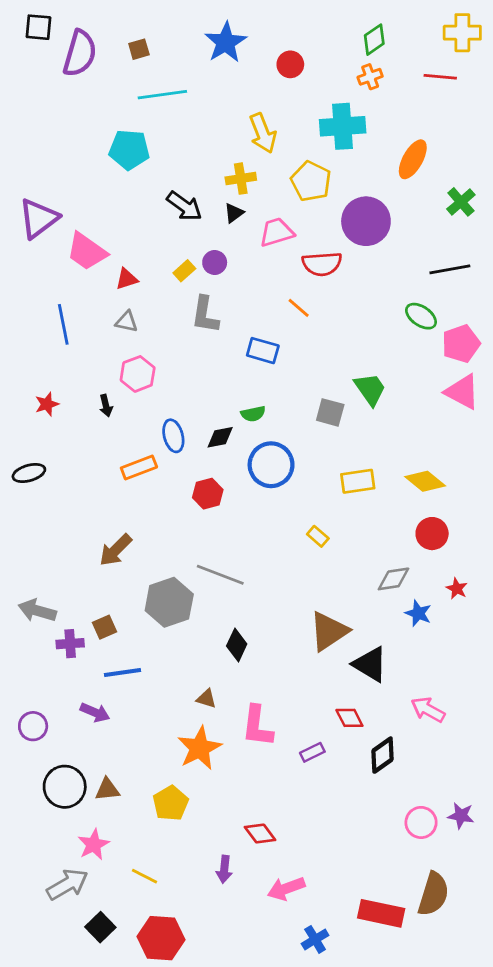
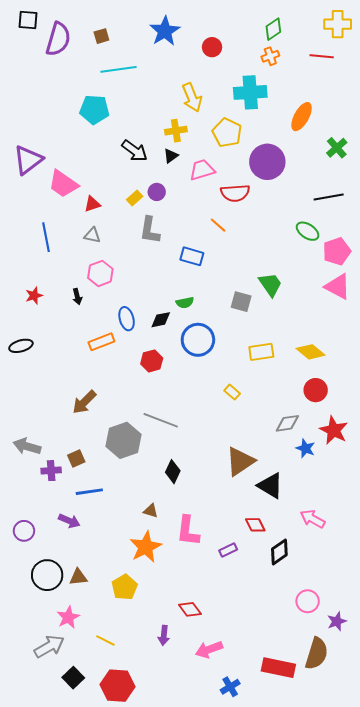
red star: (457, 589) -> (334, 430), size x1.8
purple star: (461, 816) -> (337, 621), moved, turned -30

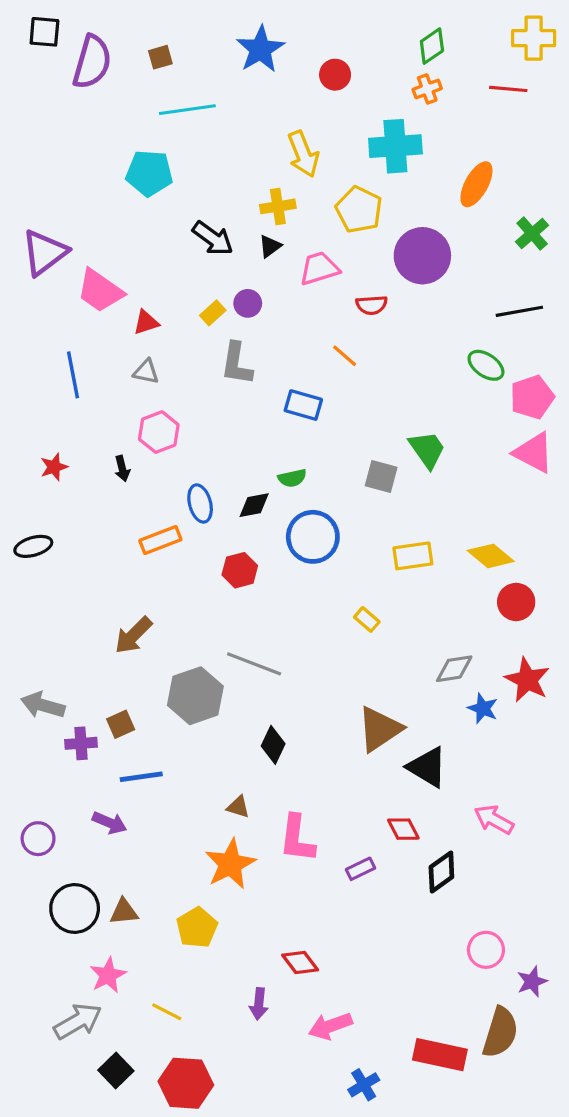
red semicircle: (235, 193) -> (372, 305), size x0.7
red circle: (316, 390) -> (516, 602), moved

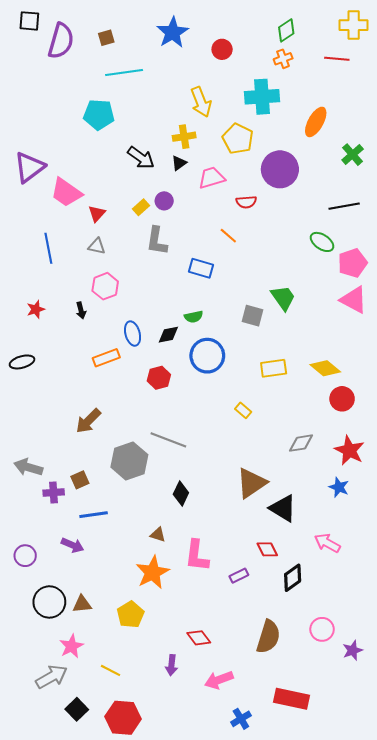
red triangle: (146, 322) -> (97, 214), turned -30
blue star: (483, 708) -> (339, 487), moved
brown semicircle: (500, 1032) -> (268, 637), moved

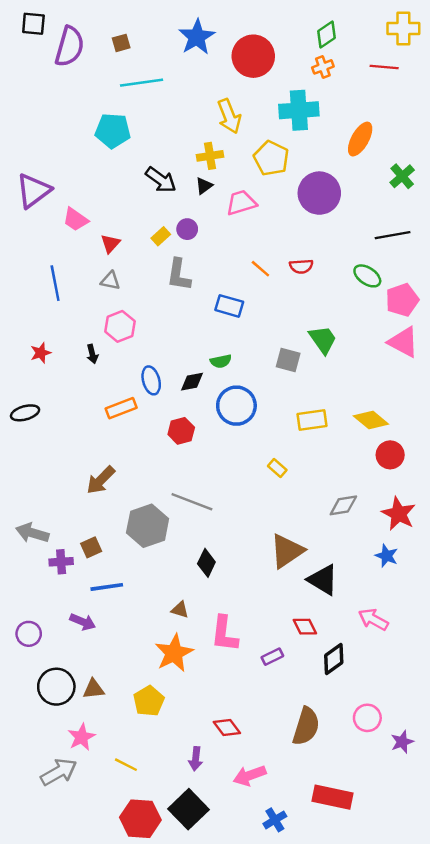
red circle: (222, 49) -> (253, 56), size x1.8
pink trapezoid: (66, 192) -> (76, 219), size x0.7
red semicircle: (246, 202) -> (301, 266), moved
black square: (77, 709) -> (188, 809), moved, size x1.5

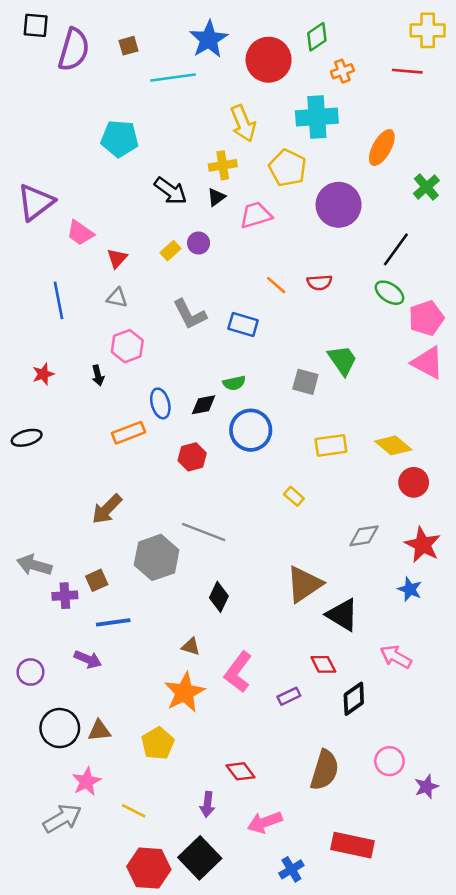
green diamond: (326, 35) -> (317, 37), moved
cyan line: (142, 83) -> (173, 78), moved
black line: (393, 235) -> (396, 249), moved, turned -44
gray L-shape: (179, 275) -> (190, 314), moved, turned -36
pink L-shape: (224, 634) -> (238, 672), turned 30

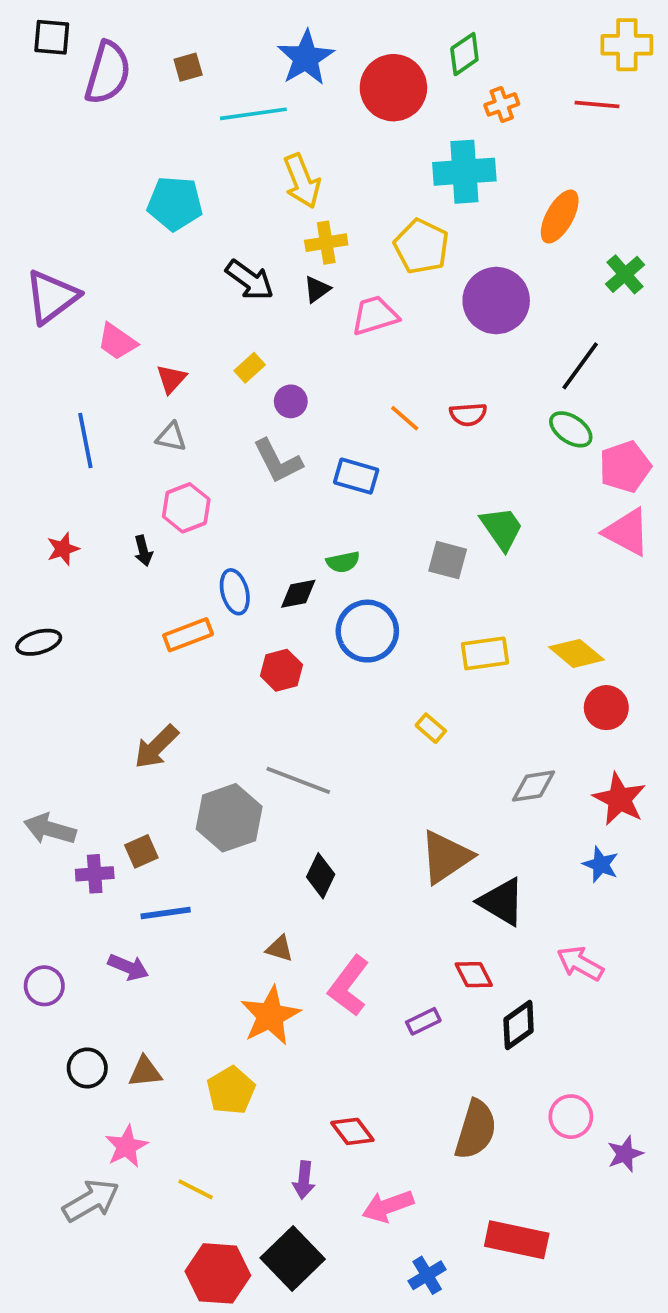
yellow arrow: (243, 123) -> (302, 181), moved
purple circle: (199, 243) -> (291, 401), moved
black circle: (60, 728) -> (87, 1068), size x0.7

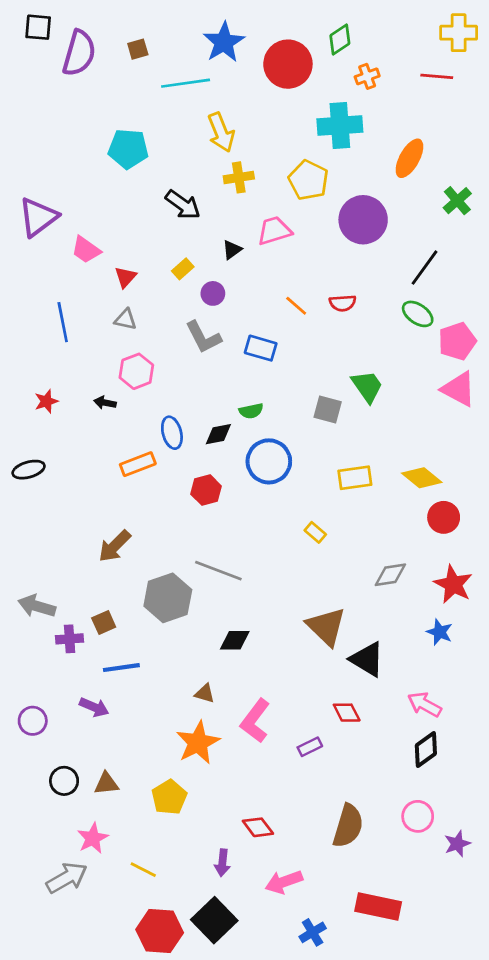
black triangle: (317, 289) -> (232, 250), moved
black arrow: (143, 551) -> (105, 403), turned 115
brown triangle: (446, 857) -> (326, 627), turned -42
black diamond: (321, 876) -> (235, 640), turned 64
black diamond: (519, 1025) -> (426, 749), moved

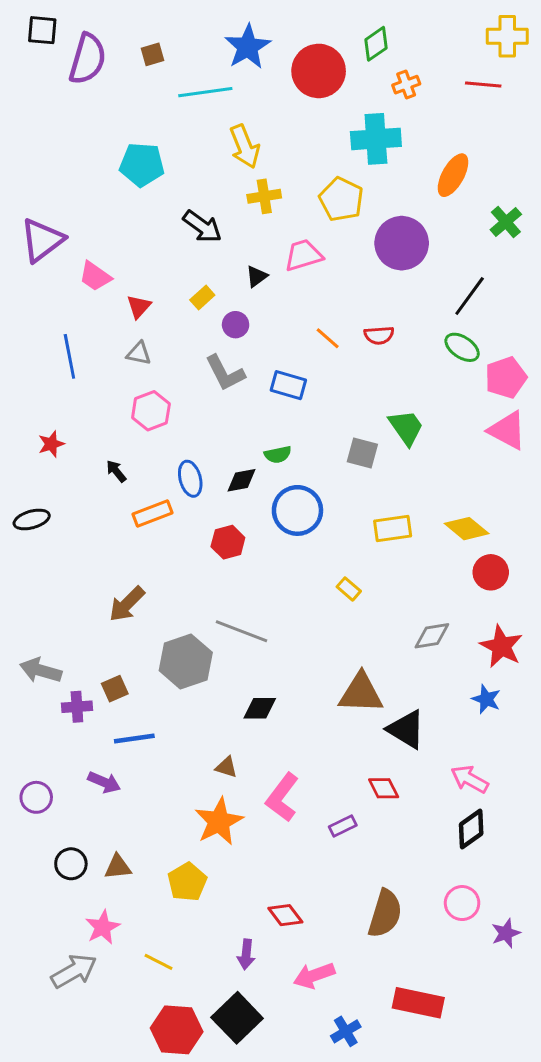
black arrow: (105, 403) -> (116, 471), moved, turned 40
brown triangle: (326, 627) -> (361, 693), turned -42

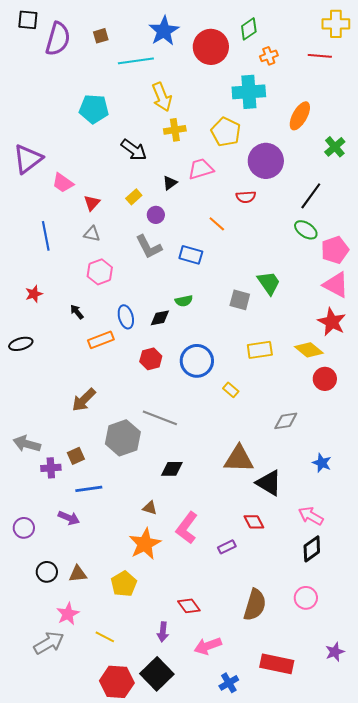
red semicircle: (379, 335) -> (246, 197), moved
blue circle: (297, 510) -> (197, 361), moved
red star: (501, 646) -> (332, 322), moved
purple star: (506, 933) -> (335, 652), moved

